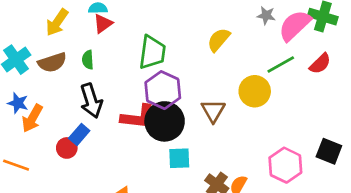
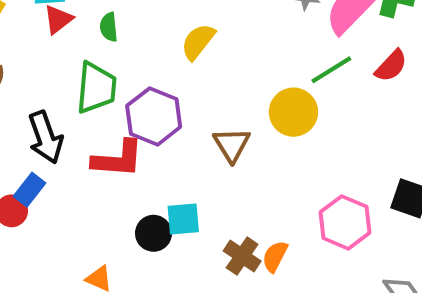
yellow semicircle: (219, 40) -> (198, 42), moved
green trapezoid: (152, 52) -> (96, 88), moved
green semicircle: (88, 60) -> (109, 27), moved
black circle: (165, 121) -> (154, 233), moved, size x0.6

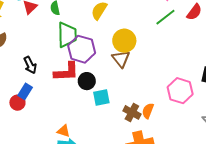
green trapezoid: (96, 88) -> (67, 35), moved
yellow circle: (293, 112) -> (124, 41), moved
black arrow: (46, 137) -> (30, 65), size x0.7
black circle: (154, 233) -> (87, 81), moved

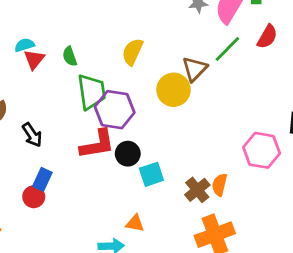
brown triangle: (121, 59) -> (195, 69), moved, turned 30
black arrow: (30, 65) -> (32, 135), moved
brown cross: (132, 112) -> (197, 190), turned 30
orange triangle: (64, 131) -> (135, 223), moved

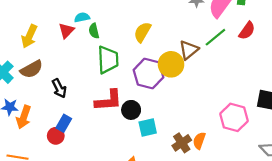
cyan semicircle: (25, 45) -> (82, 17), moved
purple hexagon: (115, 110) -> (148, 74), moved

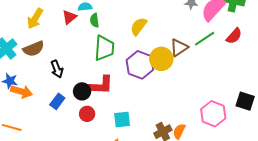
black circle: (131, 110) -> (82, 91), moved
orange arrow: (24, 117) -> (21, 92), turned -100
cyan square: (148, 128) -> (122, 120), moved
red circle: (56, 136) -> (87, 114), moved

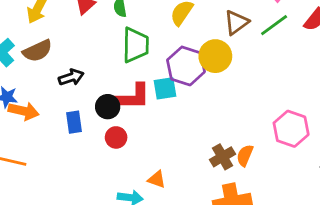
brown triangle: (179, 48) -> (236, 22), moved
black arrow: (57, 69) -> (71, 77), turned -84
blue rectangle: (57, 101) -> (74, 122), turned -42
cyan square: (122, 120) -> (165, 88), moved

